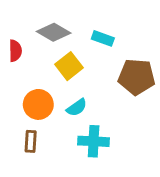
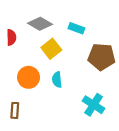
cyan semicircle: (77, 108) -> (57, 80), turned 119
brown rectangle: (31, 141) -> (15, 110), moved
cyan cross: (94, 141) -> (94, 105), moved, turned 30

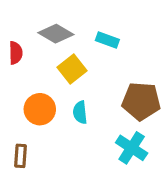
brown pentagon: (102, 57) -> (141, 101), moved

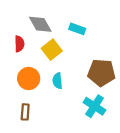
gray diamond: (56, 34) -> (40, 24), turned 30
red semicircle: (16, 53) -> (19, 44), moved
brown rectangle: (20, 156) -> (25, 112), moved

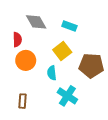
yellow square: (52, 50) -> (62, 51), moved
orange circle: (29, 78) -> (26, 60), moved
cyan cross: (94, 106) -> (67, 96), moved

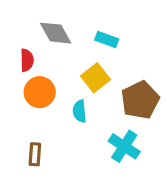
brown pentagon: (91, 66) -> (140, 100), turned -30
cyan cross: (67, 96) -> (124, 146), moved

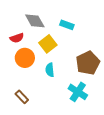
red semicircle: (27, 60) -> (17, 38), turned 72
yellow square: (96, 78) -> (48, 44), moved
brown rectangle: (35, 154) -> (22, 97), turned -48

